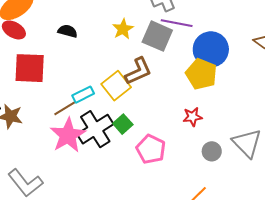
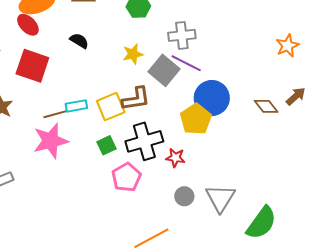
black cross: (95, 129) -> (144, 141), moved

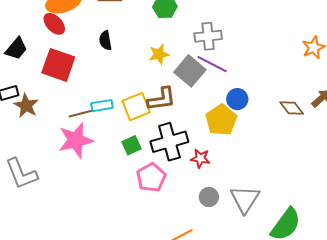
black semicircle: (79, 41) -> (105, 40), turned -132
blue circle: (212, 98) -> (237, 99), size x0.6

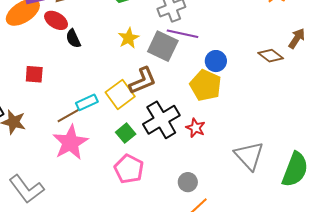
red ellipse: (54, 24) -> (56, 20), moved
red square: (58, 65) -> (34, 74), size x0.6
red star: (200, 158) -> (196, 128), turned 30
pink pentagon: (151, 177) -> (129, 169), moved
gray circle: (209, 197) -> (188, 182), moved

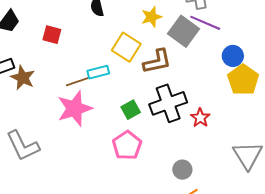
yellow pentagon: (206, 85) -> (243, 80), moved
yellow square: (120, 94) -> (126, 47), moved, turned -32

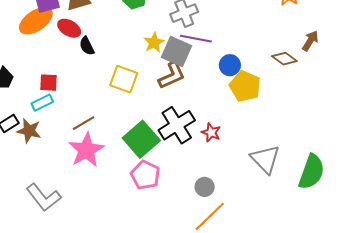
yellow star: (151, 17) -> (154, 43), moved
brown L-shape: (157, 61) -> (172, 75), moved
cyan rectangle: (98, 72) -> (42, 103), moved
green square: (131, 110) -> (141, 139), size x1.8

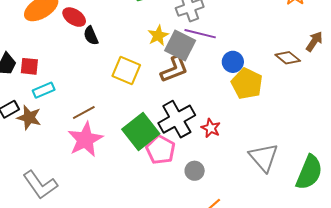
red square: (49, 83) -> (29, 66), moved
pink pentagon: (145, 175) -> (160, 150), moved
gray circle: (205, 187) -> (195, 171), moved

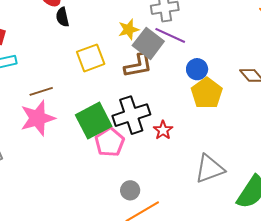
yellow square: (126, 71) -> (91, 58), turned 36
gray triangle: (264, 157) -> (210, 169), turned 40
gray circle: (195, 171) -> (130, 190), moved

